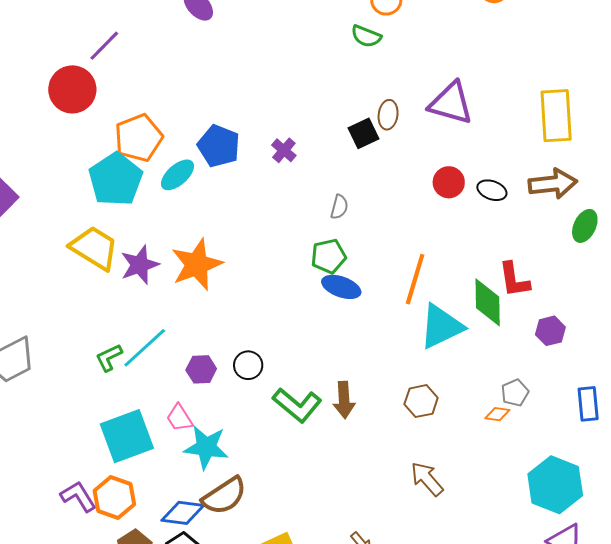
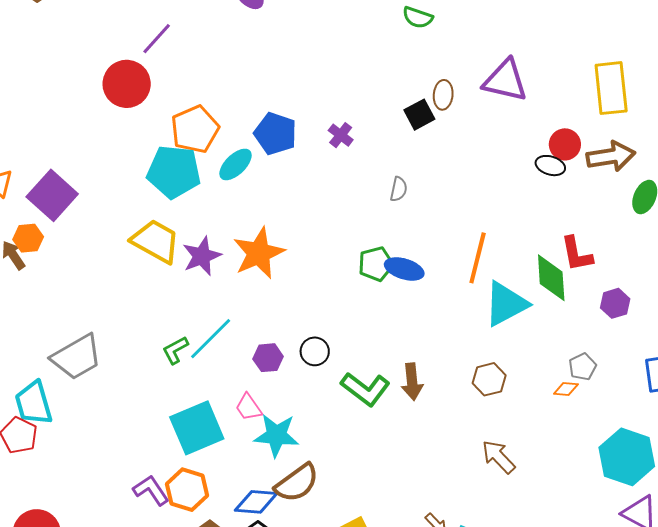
cyan pentagon: (116, 179) -> (174, 172), turned -30
red circle: (449, 182) -> (565, 144), moved
green pentagon: (329, 256) -> (376, 264), moved

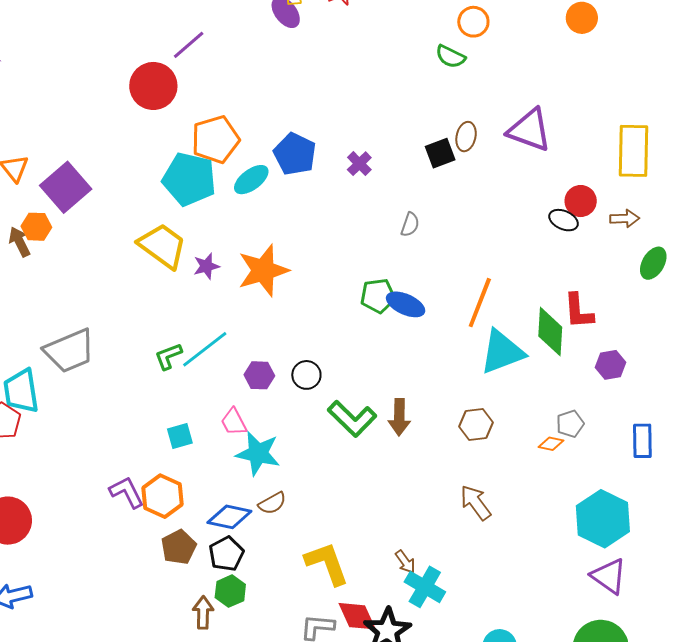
brown arrow: (611, 156) -> (625, 218), size x0.6
purple star: (202, 256) -> (206, 266), size x0.7
cyan square: (197, 428) -> (180, 436), size x0.5
brown semicircle: (297, 483) -> (272, 503), size x0.6

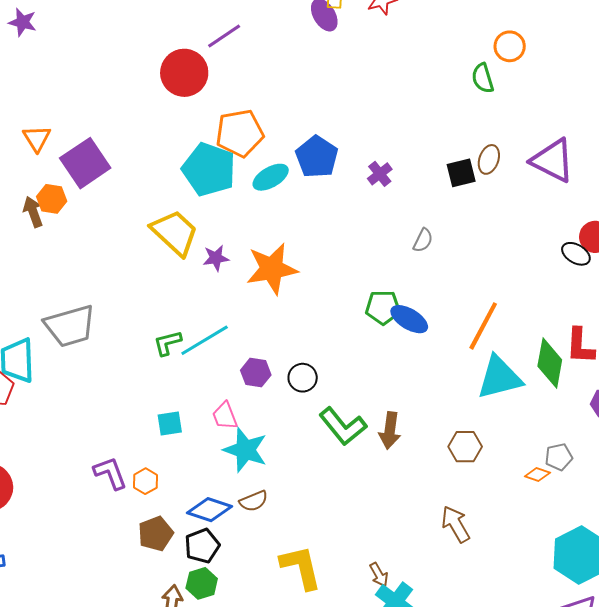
green semicircle: (450, 57) -> (483, 78), turned 40
orange hexagon: (162, 496) -> (145, 481), size x0.6

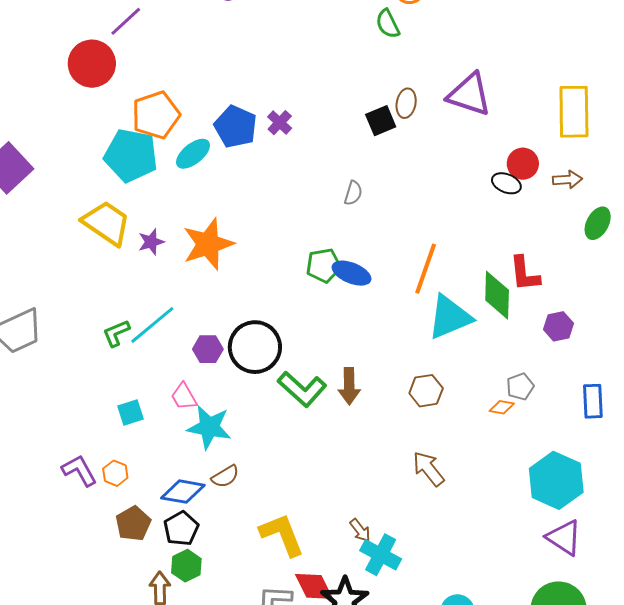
purple cross: (380, 174) -> (280, 123), moved
black circle: (303, 378) -> (255, 347), size x1.8

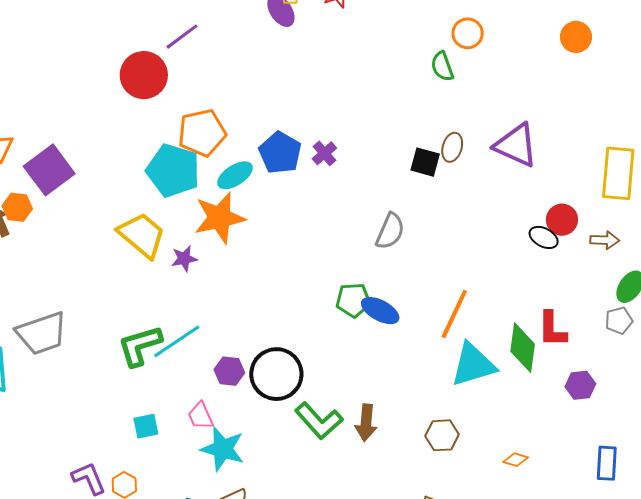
black square: (381, 121) -> (425, 162), turned 32
gray semicircle: (353, 193) -> (390, 231), size x1.5
orange star: (208, 244) -> (220, 218), moved
green L-shape: (116, 333) -> (140, 346), size x1.6
gray pentagon: (520, 387) -> (619, 321), moved

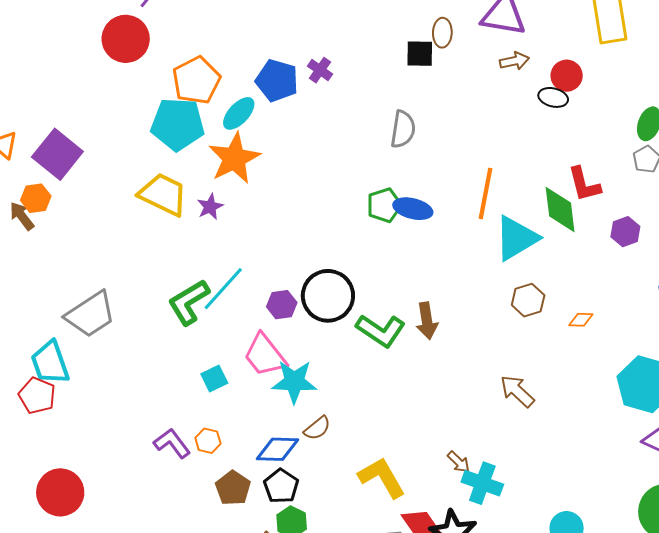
brown arrow: (605, 240) -> (514, 61), moved
pink trapezoid: (201, 416) -> (265, 355), size x1.6
brown hexagon: (442, 435) -> (528, 300), moved

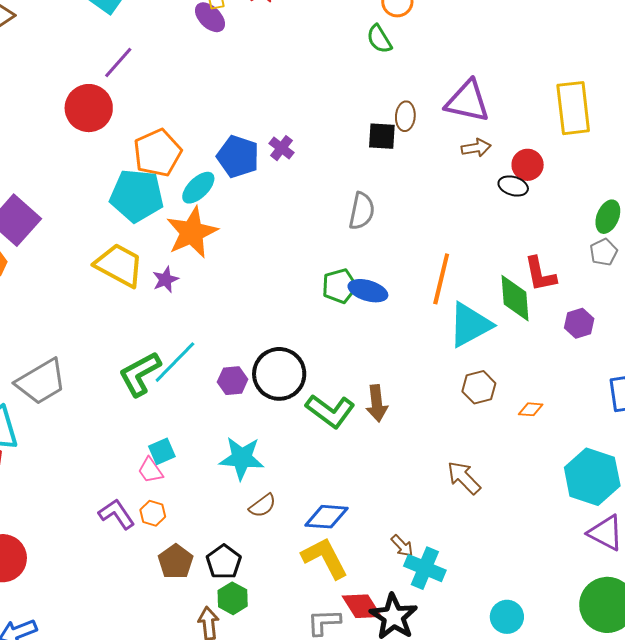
pink trapezoid: (265, 355) -> (150, 470), moved, size x0.6
blue diamond: (278, 449) -> (327, 517), moved

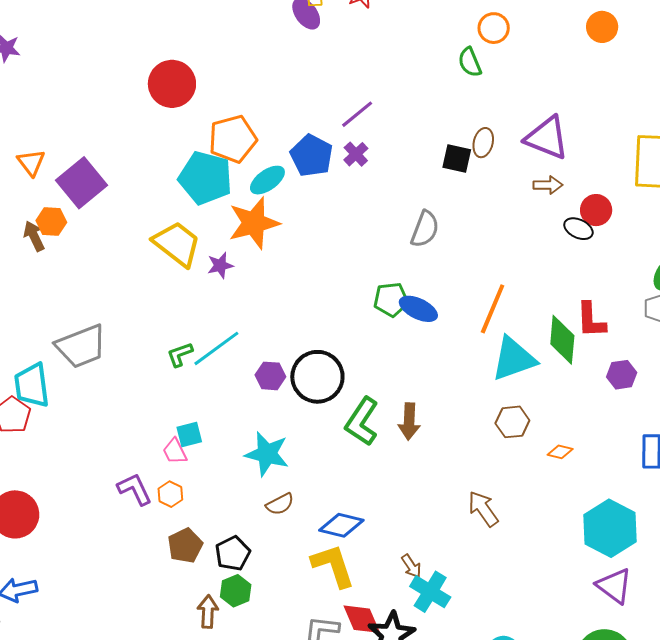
purple line: (118, 63) -> (357, 114), moved
green L-shape: (140, 374) -> (180, 354), size x0.6
green L-shape: (330, 411) -> (362, 422), turned 78

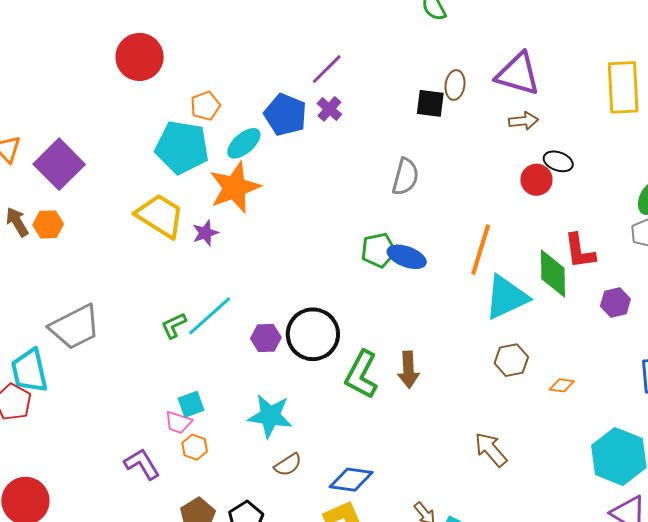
orange pentagon: (233, 139) -> (205, 106), size x0.6
red circle: (596, 210) -> (536, 180), moved
orange hexagon: (51, 221) -> (48, 224), moved
pink trapezoid: (175, 451) -> (178, 422), turned -40
orange hexagon: (170, 494) -> (195, 447), moved

